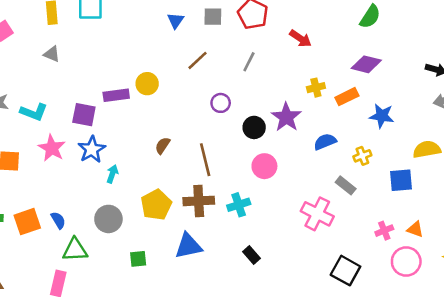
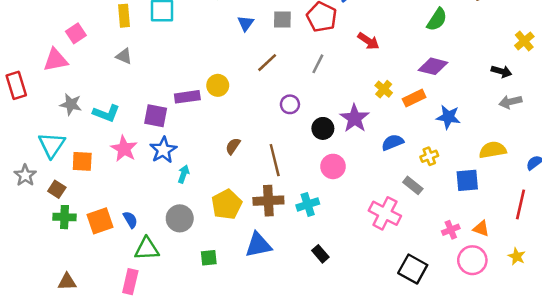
yellow cross: (316, 88) -> (384, 89), turned -36

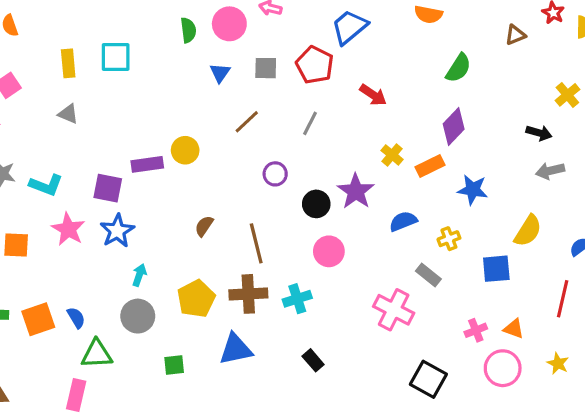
purple diamond: (433, 66) -> (454, 127), turned -60
yellow semicircle: (493, 150) -> (528, 231), turned 132
cyan arrow: (184, 174) -> (139, 275), moved

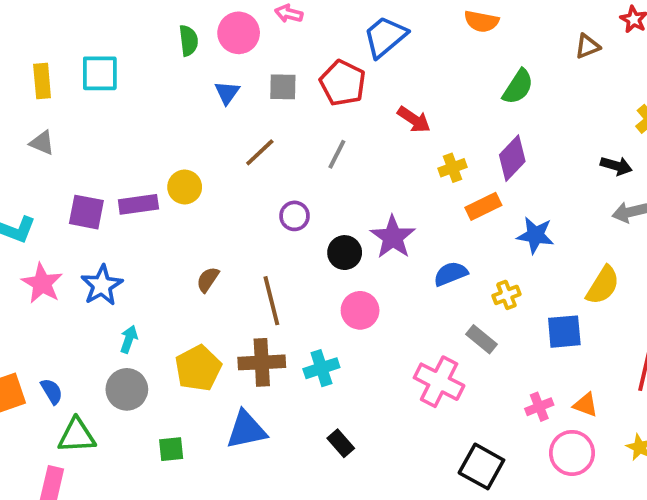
yellow cross: (392, 155) -> (453, 168), moved, turned 30
purple square: (108, 188) -> (86, 212), moved

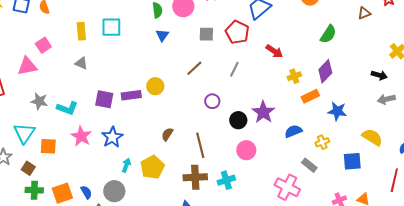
blue triangle: (227, 93) -> (162, 35), moved
yellow semicircle: (603, 285) -> (372, 137), turned -90
yellow pentagon: (198, 368) -> (152, 167), moved
gray circle: (127, 389) -> (114, 191), moved

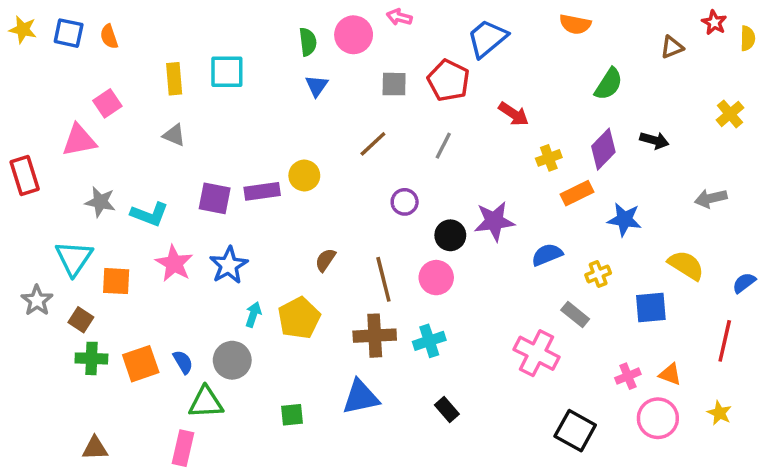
black arrow: (379, 75) -> (654, 140), moved
purple star: (263, 112) -> (494, 221), turned 30
pink circle: (246, 150) -> (436, 278), moved

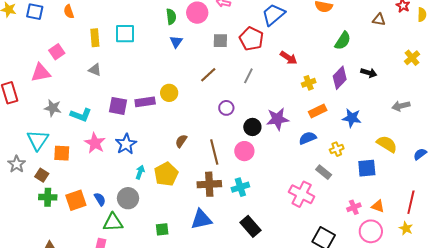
orange semicircle: (109, 37) -> (69, 12), moved
brown triangle: (672, 47) -> (379, 20), turned 32
orange rectangle: (577, 193) -> (318, 111), moved
red line: (725, 341) -> (411, 202), moved
black rectangle: (447, 409) -> (250, 226), size x1.5

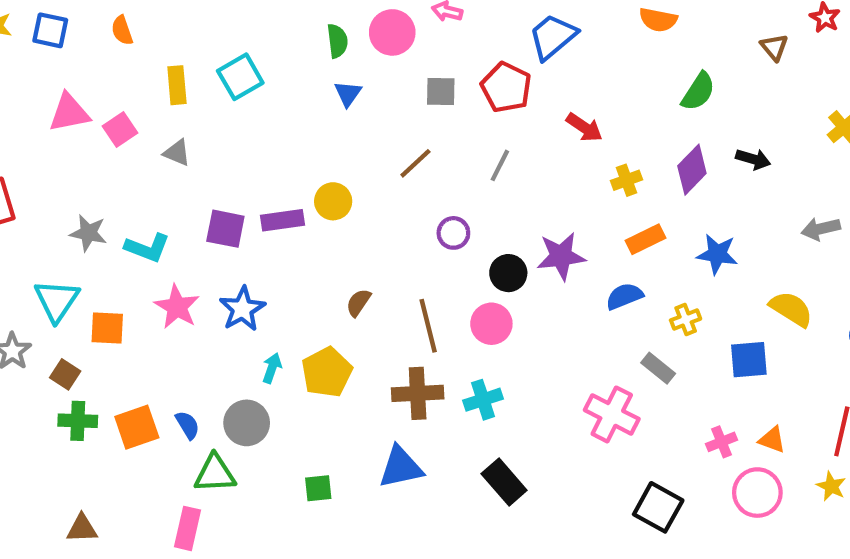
brown triangle: (379, 20) -> (774, 47), turned 40
cyan square: (125, 34) -> (240, 77), turned -30
pink square: (57, 52) -> (120, 130), moved
pink triangle: (41, 73) -> (69, 113), moved

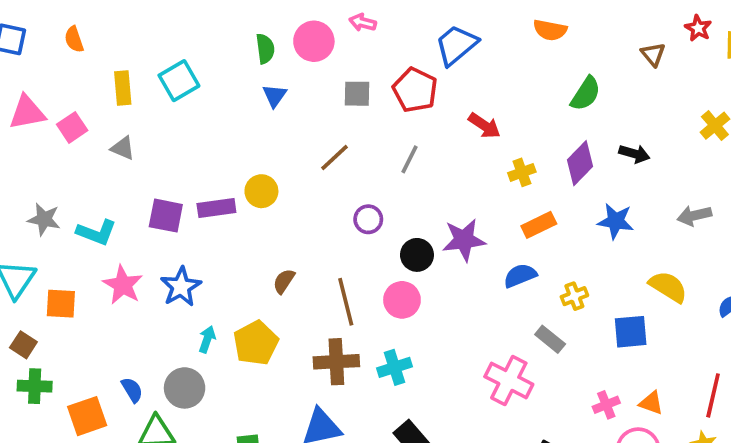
blue star: (717, 254) -> (616, 221), moved
orange square: (137, 427) -> (87, 416), moved

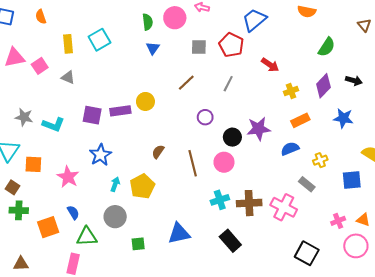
pink star: (123, 285) -> (68, 177), moved
brown cross: (336, 362) -> (249, 203), moved
gray circle: (185, 388) -> (115, 217), moved

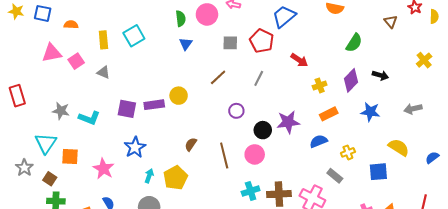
orange semicircle: (41, 17) -> (71, 25), moved, turned 112

